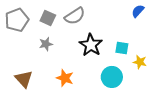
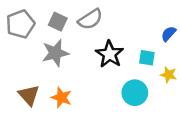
blue semicircle: (138, 11) -> (169, 34), moved
gray star: (46, 44) -> (55, 53), size x1.6
orange star: (65, 78) -> (61, 98), moved

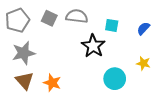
gray semicircle: (90, 19) -> (77, 16), turned -140
gray star: (55, 53) -> (24, 53), moved
cyan square: (147, 58) -> (112, 25), moved

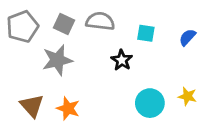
black star: (93, 46) -> (122, 60), size x0.7
gray star: (24, 53) -> (57, 60), moved
yellow star: (143, 63) -> (187, 96), moved

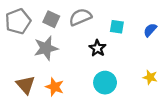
gray semicircle: (100, 21) -> (80, 17), turned -30
cyan circle: (150, 103) -> (105, 83), moved

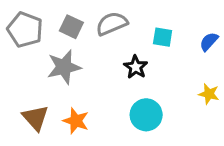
gray pentagon: (18, 21) -> (25, 30), turned -30
yellow star: (150, 77) -> (209, 94), moved

